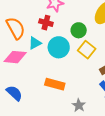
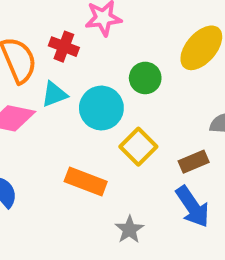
red cross: (46, 23) -> (64, 47), moved
yellow square: (87, 50) -> (138, 147), moved

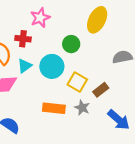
brown rectangle: (194, 162) -> (101, 90), moved
blue arrow: (193, 207) -> (119, 120), moved
gray star: (129, 230) -> (82, 108), moved

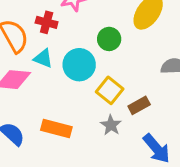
cyan triangle: (25, 66) -> (43, 58), turned 49
orange rectangle: (54, 108) -> (56, 128), moved

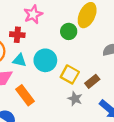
green circle: (109, 39) -> (69, 31), moved
orange rectangle: (56, 128) -> (25, 95), moved, turned 48

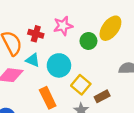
pink star: (33, 14) -> (63, 26), moved
orange rectangle: (25, 95) -> (48, 98), moved

